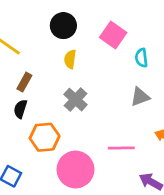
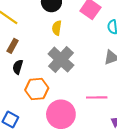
brown rectangle: (24, 82) -> (13, 46), moved
gray cross: (76, 100) -> (61, 60), size x1.4

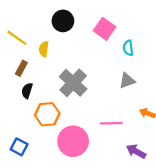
yellow semicircle: (57, 28) -> (44, 49), moved

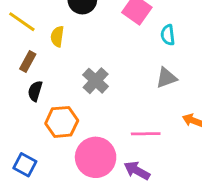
gray cross: (73, 83) -> (96, 81), size x0.7
purple arrow: (136, 151) -> (137, 171), moved

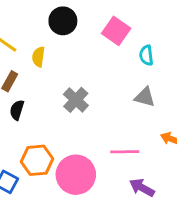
gray triangle: (166, 78) -> (145, 97), turned 35
orange hexagon: (62, 122) -> (37, 160), moved
purple arrow: (137, 171) -> (142, 188), moved

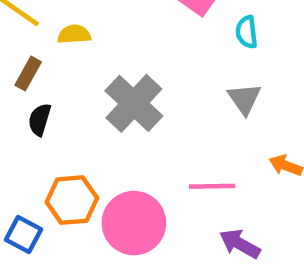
yellow semicircle: (38, 57) -> (74, 34), turned 78
gray triangle: (145, 97) -> (244, 99), turned 40
gray cross: (76, 100) -> (134, 103), size x1.4

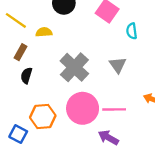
gray triangle: (244, 99) -> (118, 65), moved
pink circle: (134, 223) -> (83, 108), moved
purple arrow: (240, 244) -> (108, 138), moved

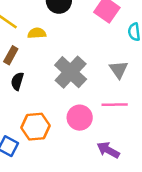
pink circle: (83, 108) -> (80, 118), size x0.7
pink line: (114, 109) -> (115, 105), moved

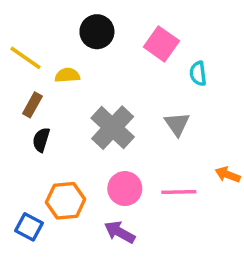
pink line: (115, 105) -> (179, 192), moved
purple arrow: (108, 150) -> (120, 232), moved

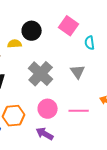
black circle: (97, 32) -> (32, 31), moved

